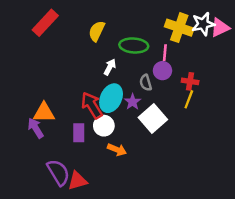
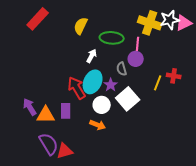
red cross: (190, 81) -> (174, 76), moved
orange triangle: (44, 113) -> (46, 115), moved
white circle: (104, 126) -> (102, 105), moved

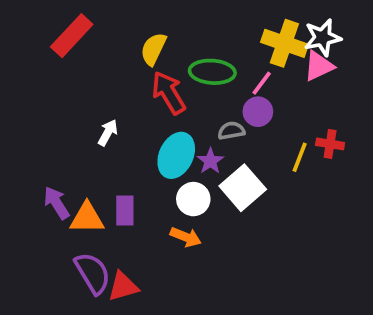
pink triangle: (184, 23) -> (319, 66), moved
pink line: (138, 44) -> (262, 83), turned 32
white arrow: (92, 56) -> (108, 133), moved
gray semicircle: (122, 69) -> (231, 131), turned 96
red arrow: (77, 88) -> (169, 93), moved

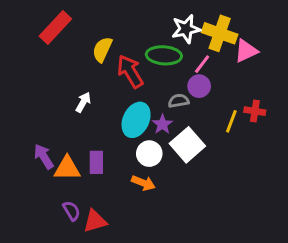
white star: (322, 38) -> (186, 29), moved
yellow semicircle: (153, 49) -> (102, 49), moved
purple semicircle: (93, 273) -> (72, 211), size x0.6

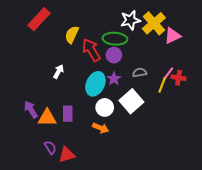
yellow cross: (220, 33) -> (154, 23), turned 30
pink line: (202, 64) -> (168, 74), moved
purple circle: (199, 86) -> (114, 55), moved
gray semicircle: (179, 101) -> (140, 73), moved
purple star: (162, 124) -> (114, 79), moved

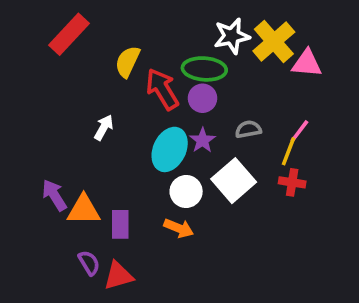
pink triangle: (172, 36) -> (307, 63), turned 30
red cross: (179, 78) -> (292, 182), moved
purple rectangle: (68, 114) -> (120, 224), moved

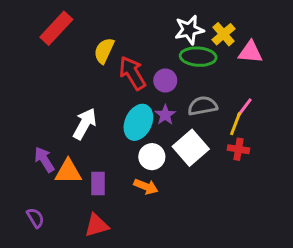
yellow cross: (274, 42) -> (224, 34), size x0.7
green ellipse: (204, 69) -> (198, 57), moved
white arrow: (104, 127) -> (85, 124), moved, size x1.5
gray semicircle: (248, 129) -> (203, 106), size x1.4
purple semicircle: (89, 263) -> (35, 218), moved

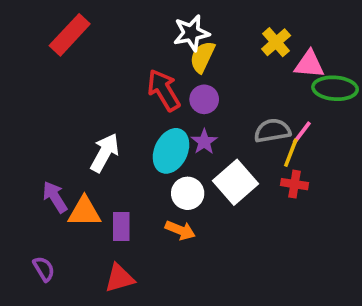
white star: (189, 30) -> (191, 33), moved
yellow semicircle: (104, 51) -> (202, 57), moved
green ellipse: (198, 57) -> (335, 88), moved
gray semicircle: (203, 106) -> (272, 131), moved

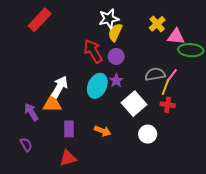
white circle: (188, 193) -> (148, 134), moved
orange triangle: (84, 212) -> (52, 104), moved
purple semicircle: (44, 269) -> (26, 145), moved

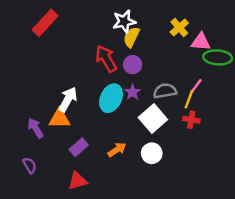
gray semicircle: (155, 74) -> (165, 91), moved
purple rectangle: (69, 129) -> (79, 147), turned 49
orange arrow: (103, 131) -> (117, 150), turned -56
white circle: (148, 134) -> (152, 153), moved

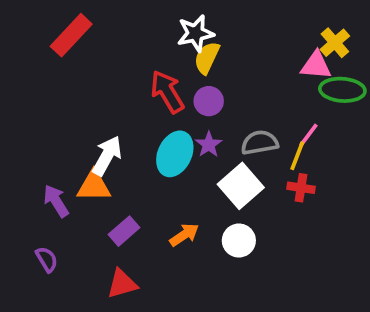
yellow cross: (179, 27) -> (335, 43), moved

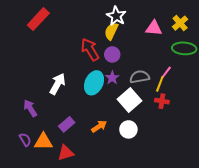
white star: (196, 33) -> (116, 16), moved, turned -30
pink triangle: (316, 65) -> (154, 28), moved
orange triangle: (94, 186) -> (43, 142), moved

